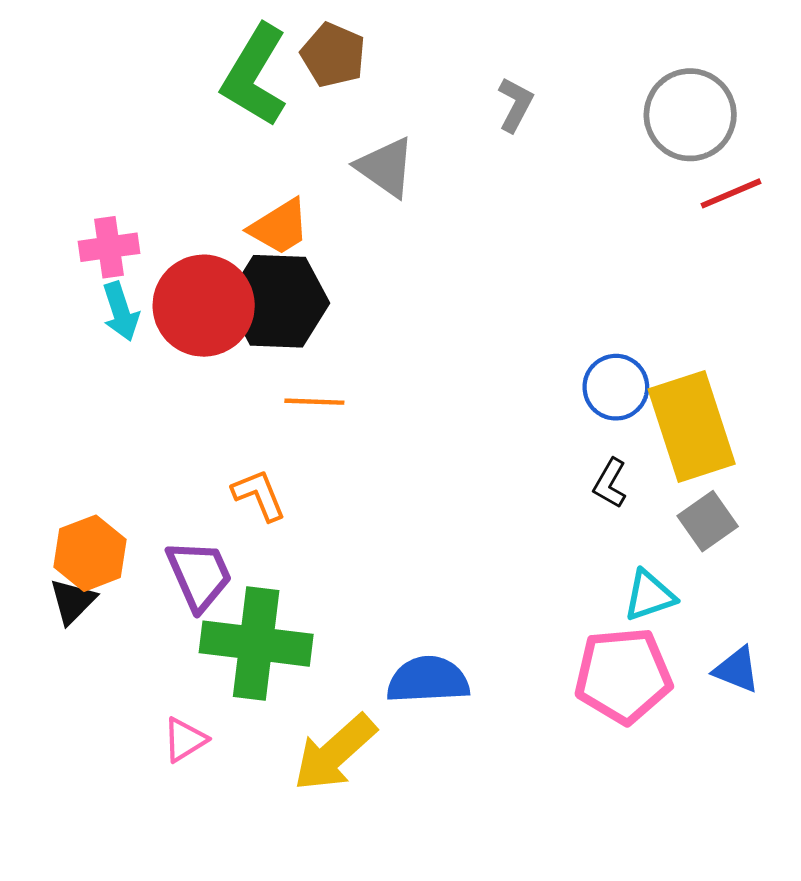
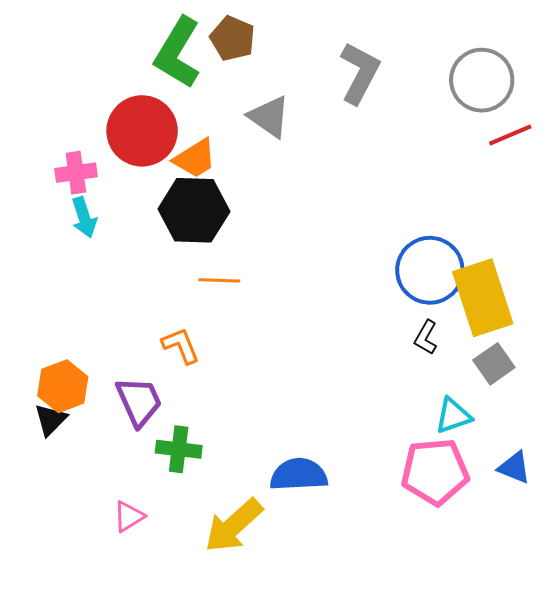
gray L-shape: (515, 105) -> (360, 73), size x1.6
red circle: (204, 306) -> (142, 131), moved
blue circle: (616, 387) -> (430, 270), size x1.5
green cross: (256, 644) -> (179, 449), size x0.6

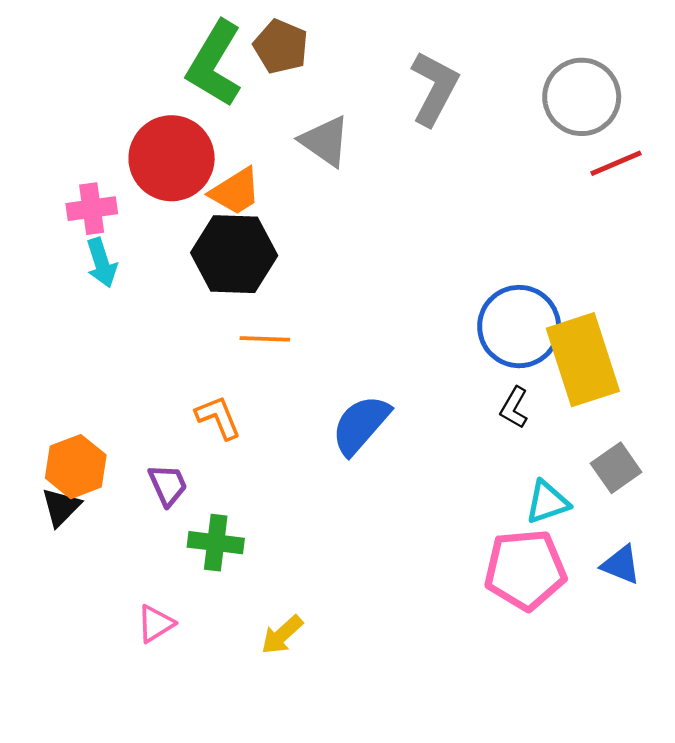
gray square: (494, 364) -> (616, 468), moved
purple trapezoid: (139, 401) -> (168, 485), size x0.7
blue semicircle: (299, 475) -> (361, 425), moved, turned -46
yellow arrow: (234, 526) -> (282, 635), size x0.6

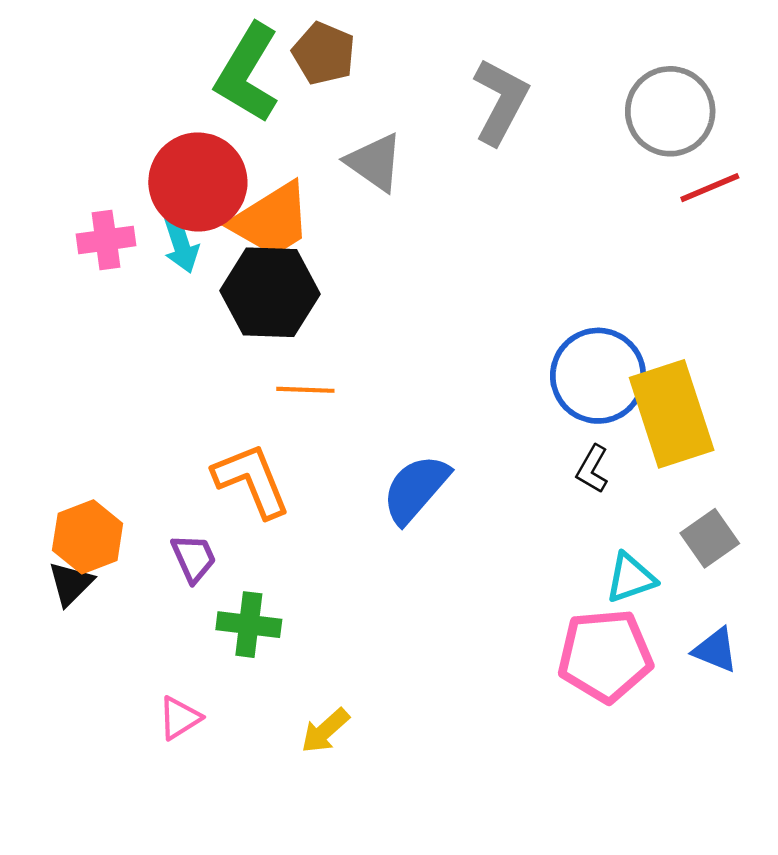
orange trapezoid: (235, 191) -> (271, 220), size x1.4
cyan arrow: (102, 263) -> (181, 244), moved
orange L-shape: (218, 417) -> (252, 480), size x1.5

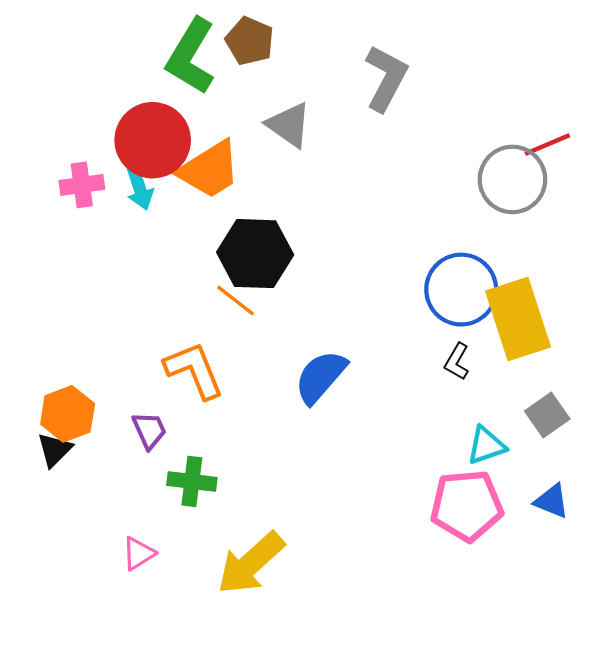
gray circle: (670, 111) -> (512, 179), moved
black hexagon: (270, 292) -> (255, 254), moved
orange line: (305, 390) -> (236, 300), turned 36
yellow arrow: (325, 731) -> (251, 563), size x1.8

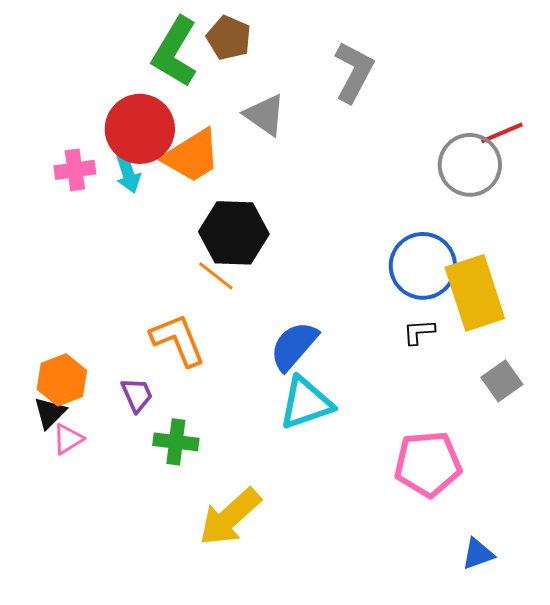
black L-shape: (457, 362) -> (419, 332), turned 56
cyan triangle: (486, 445) -> (306, 403), moved, size x1.5
blue triangle: (552, 501) -> (478, 554), moved, turned -42
pink triangle: (138, 553) -> (68, 439), moved

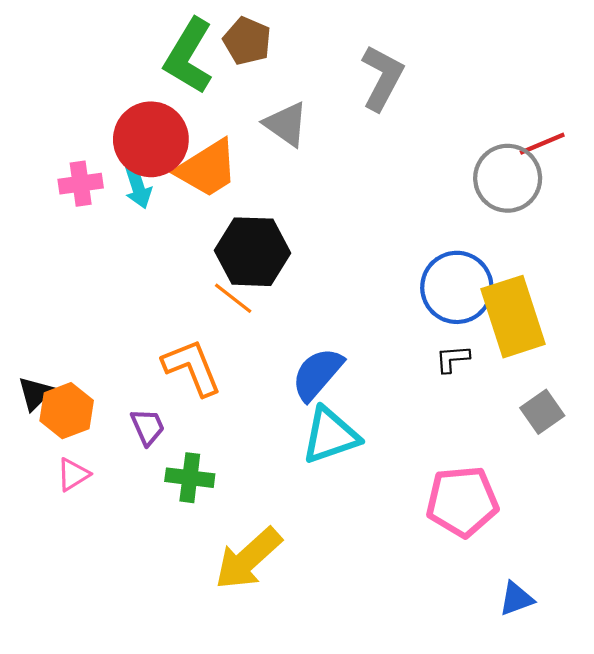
black triangle: (50, 413) -> (35, 393), moved

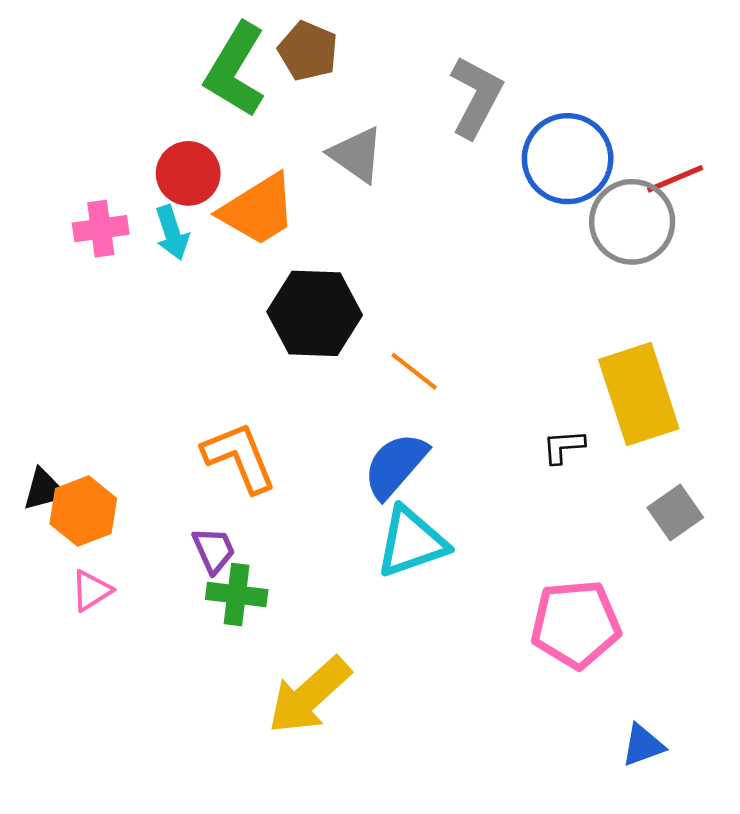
red circle: (151, 139) -> (188, 173), size x0.7
blue circle: (457, 287) -> (568, 159), moved
orange line: (233, 298) -> (414, 371), moved
black triangle: (35, 393) -> (44, 490), turned 30
purple trapezoid: (148, 427) -> (214, 550), moved

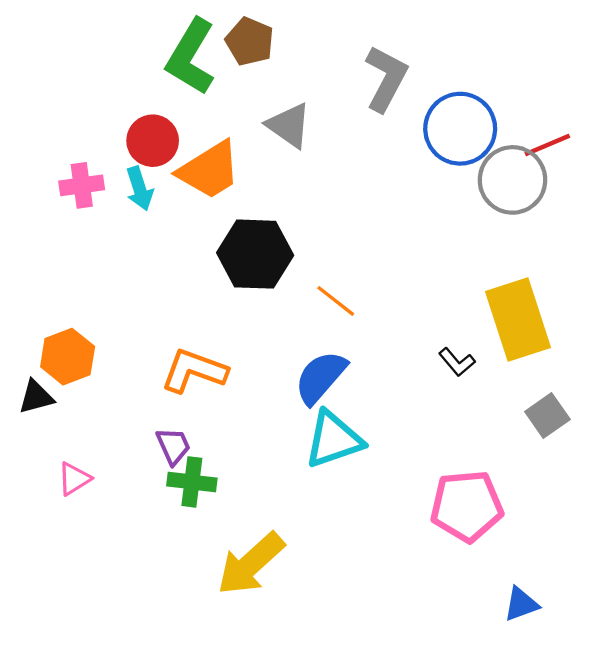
black L-shape: (564, 447) -> (457, 362), turned -126
orange L-shape: (239, 457) -> (194, 371), turned -48
orange hexagon: (83, 511) -> (68, 357), moved

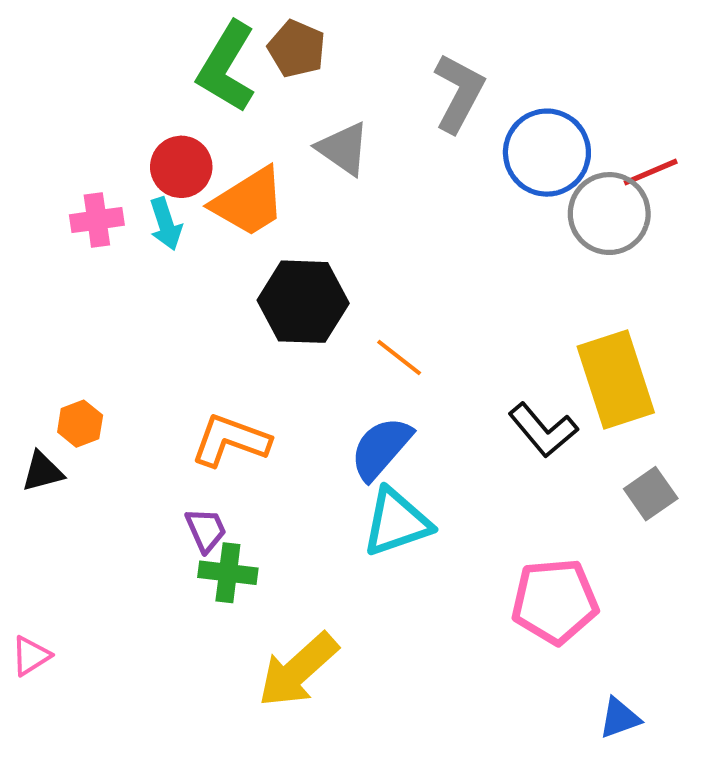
orange hexagon: (68, 357) -> (80, 424), size x0.7
black L-shape: (457, 362) -> (543, 430), size x1.6
pink triangle: (74, 479) -> (31, 656), moved

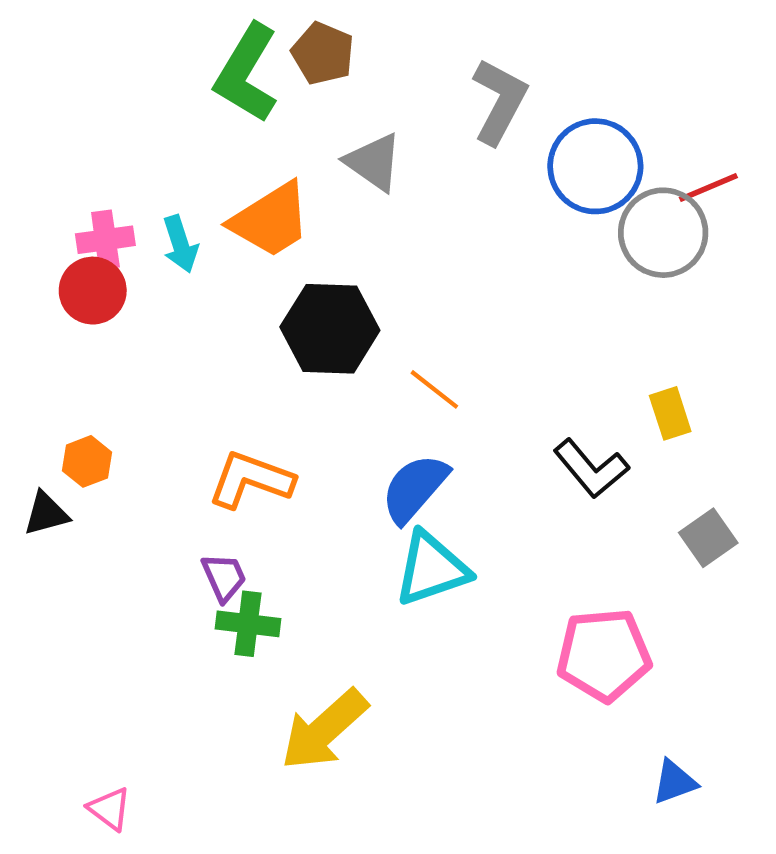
red circle: (181, 167) -> (93, 291), moved
yellow rectangle: (616, 380) -> (670, 413), size x0.5
pink triangle: (31, 656) -> (110, 809), moved, turned -51

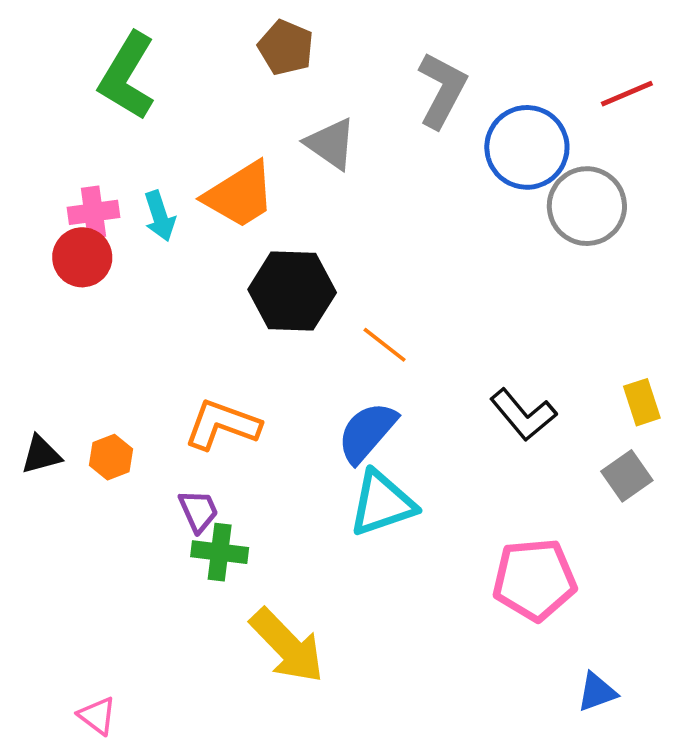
green L-shape: (247, 73) -> (127, 76), moved
red line: (708, 187) -> (627, 94), moved
yellow rectangle: (670, 413) -> (642, 402), moved
orange hexagon: (87, 461) -> (111, 457), moved
yellow arrow: (324, 730) -> (287, 646), turned -92

